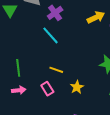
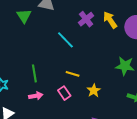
purple cross: (55, 13) -> (86, 19), moved
yellow arrow: (96, 17) -> (110, 20), turned -96

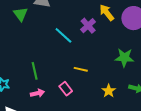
purple cross: (86, 19) -> (88, 26), moved
yellow line: (73, 74) -> (81, 69), moved
yellow star: (94, 91) -> (109, 91), moved

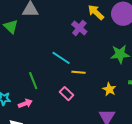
cyan line: (63, 35) -> (61, 58), moved
pink arrow: (37, 93) -> (25, 104), moved

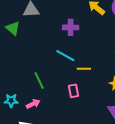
purple cross: (79, 28) -> (71, 27), moved, turned -35
pink rectangle: (67, 94) -> (73, 91), turned 40

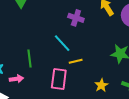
yellow line: (84, 69) -> (76, 61), turned -32
pink rectangle: (73, 91) -> (59, 79), size x1.5

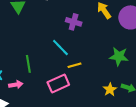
pink rectangle: (59, 79) -> (58, 84), turned 60
yellow star: (101, 85) -> (110, 90), moved

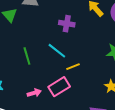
green line: (28, 64) -> (27, 56), moved
pink arrow: (16, 85) -> (34, 93), moved

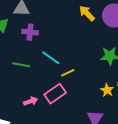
purple cross: (67, 24) -> (30, 32), moved
green line: (27, 56) -> (21, 65), turned -60

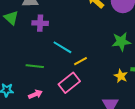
green line: (21, 65) -> (35, 66), moved
pink arrow: (31, 101) -> (35, 94), moved

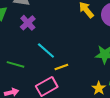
purple cross: (40, 23) -> (28, 23), turned 35

